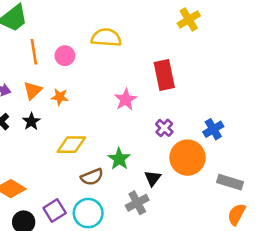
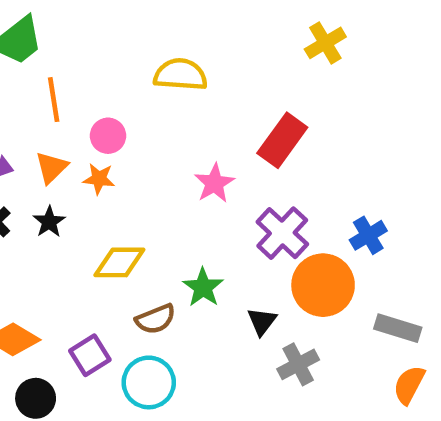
pink circle: (65, 56) -> (108, 136), moved
red rectangle: (164, 75) -> (282, 140), turned 48
purple cross: (164, 128) -> (282, 233), size x1.6
gray cross: (137, 203) -> (298, 364), moved
purple square: (55, 210) -> (90, 355), moved

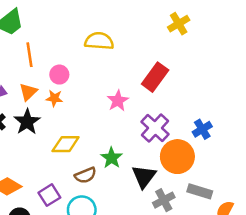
black star: (49, 222) -> (27, 122), size x1.5
black triangle: (262, 321) -> (144, 176), size x1.5
gray rectangle: (398, 328) -> (200, 191), moved

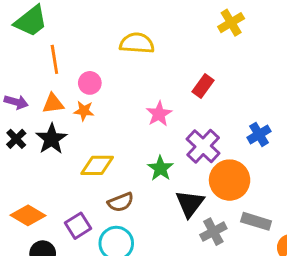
red rectangle: (155, 77) -> (203, 86), size x0.7
orange triangle: (28, 92) -> (53, 104), turned 36
blue cross: (202, 129) -> (259, 134), moved
green star: (112, 158) -> (160, 168), moved

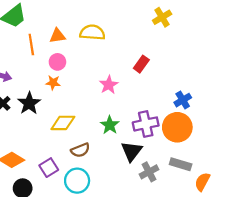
orange triangle: (53, 104) -> (57, 36), moved
purple cross: (203, 146) -> (146, 124), moved, turned 35
orange circle: (230, 180) -> (177, 127), moved

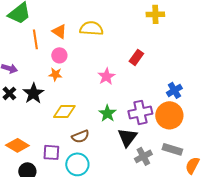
yellow cross: (162, 17) -> (155, 14), turned 30
orange triangle: (57, 36) -> (59, 31), turned 42
purple square: (49, 168) -> (51, 152), turned 36

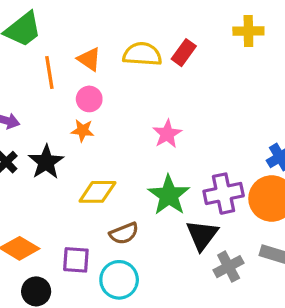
red rectangle: (136, 57) -> (184, 53), moved
green star: (107, 113) -> (169, 195), size x1.4

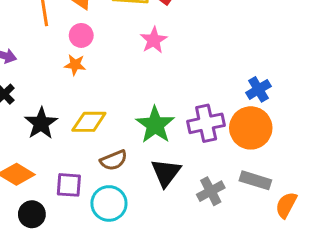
pink star: (167, 134) -> (154, 40), moved
black star: (46, 162) -> (41, 123), moved
black triangle: (202, 235) -> (166, 173), moved

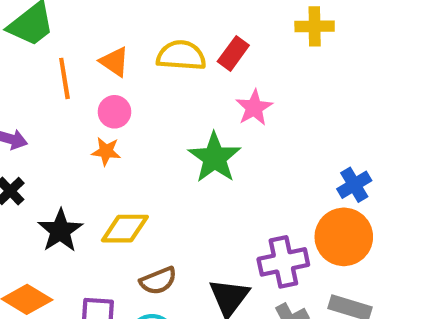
pink star: (154, 40) -> (254, 108), moved
purple cross: (206, 123) -> (283, 262), moved
green star: (155, 125) -> (215, 158), moved

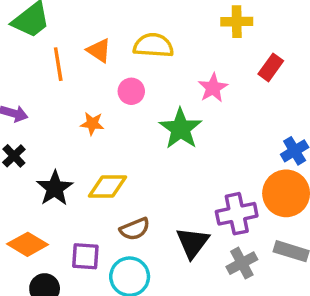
yellow cross: (315, 26) -> (237, 22), moved
red rectangle: (233, 53) -> (271, 67), moved
pink circle: (114, 112) -> (131, 91), moved

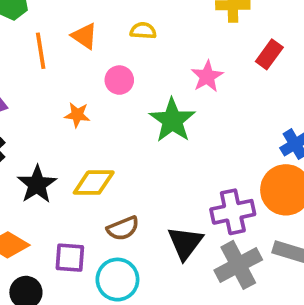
yellow semicircle: (153, 45) -> (143, 31), size x0.6
gray cross: (242, 263) -> (238, 265), size x1.4

